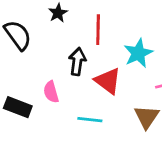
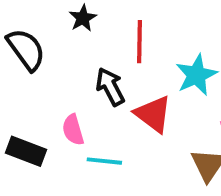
black arrow: (77, 61) -> (110, 87), turned -36
cyan line: (90, 120) -> (104, 161), moved

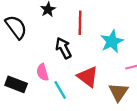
red triangle: (153, 114) -> (88, 77), moved
cyan line: (104, 161) -> (60, 90), turned 54

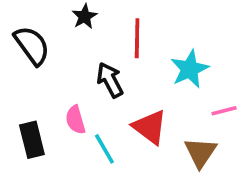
black rectangle: (16, 84) -> (32, 140), turned 55

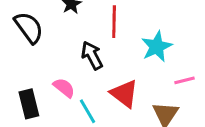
pink semicircle: (75, 120) -> (64, 88), turned 145

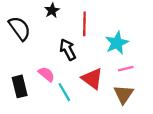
pink line: (185, 80) -> (126, 69), moved

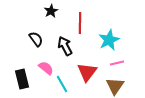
black semicircle: (20, 28) -> (36, 39), moved, size x0.7
red triangle: (92, 79) -> (87, 72), turned 30

